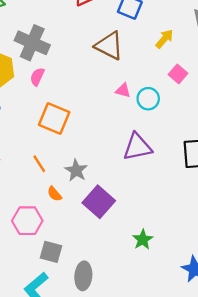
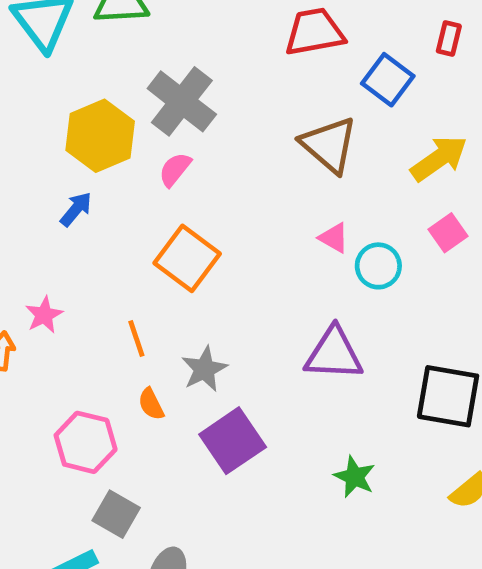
yellow arrow: (164, 39) -> (439, 158), size x1.4
green star: (143, 240) -> (355, 477), moved, turned -30

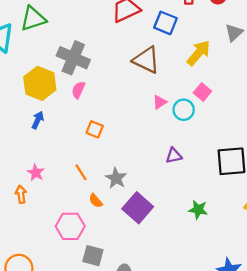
pink square: (448, 233) -> (202, 92), moved
pink triangle: (334, 238) -> (160, 102), turned -48
orange square: (187, 258) -> (95, 129), size x0.6
purple triangle: (334, 354) -> (174, 156), size x0.6

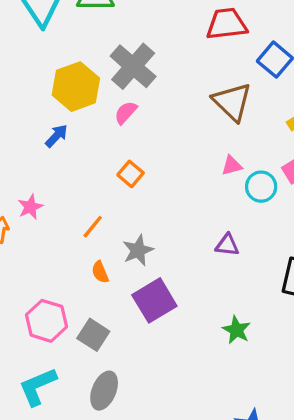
orange line: (81, 172) -> (93, 227), turned 54
pink hexagon: (70, 226) -> (46, 321), moved
gray square: (93, 256) -> (93, 335), moved

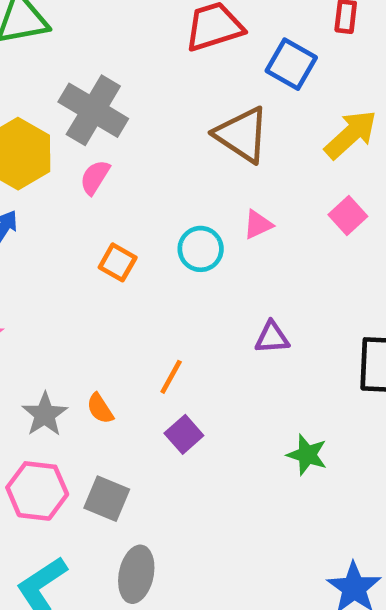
cyan circle: (261, 187) -> (201, 249), moved
orange line: (93, 227) -> (171, 377), moved
gray star: (138, 250) -> (45, 414), moved
purple square: (154, 300) -> (184, 434), size x0.6

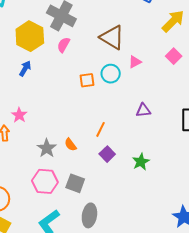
brown triangle: (242, 135) -> (112, 37), moved
orange square: (118, 262) -> (87, 80), moved, turned -35
green star: (307, 455) -> (141, 162), moved, turned 30

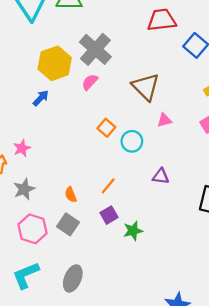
cyan circle: (111, 74) -> (132, 141), moved
orange square: (87, 80) -> (106, 128), turned 35
gray star: (47, 148) -> (24, 189), moved
green star: (141, 162) -> (133, 231), moved
gray square: (75, 183) -> (68, 224), moved

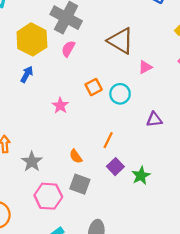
orange square: (106, 128) -> (94, 87), turned 35
pink star: (22, 148) -> (60, 106), moved

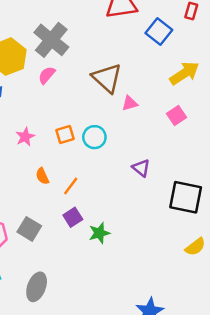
pink triangle: (145, 67) -> (130, 103), moved
orange square: (94, 87) -> (65, 135), moved
purple triangle: (154, 120) -> (141, 168), moved, turned 35
orange semicircle: (76, 156) -> (42, 176), moved

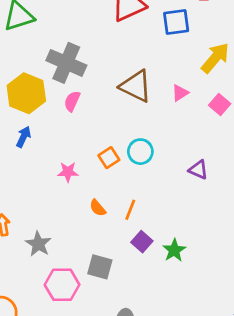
blue square: (159, 32) -> (176, 22), turned -30
pink triangle: (130, 103) -> (180, 93), moved
pink star: (25, 137) -> (68, 172), turned -30

